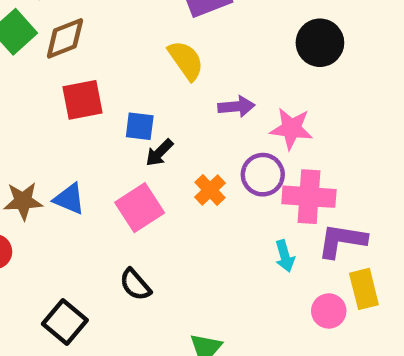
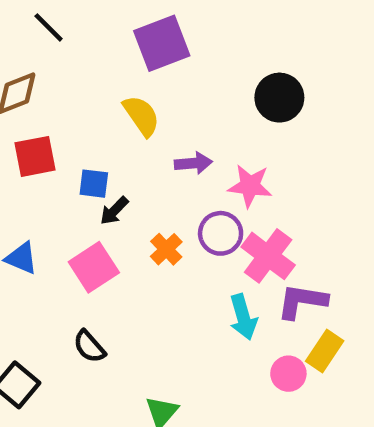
pink cross: (309, 197) -> (268, 256), turned 33
cyan arrow: (285, 256) -> (243, 317), size x1.4
yellow rectangle: (364, 289) -> (325, 351), turned 48

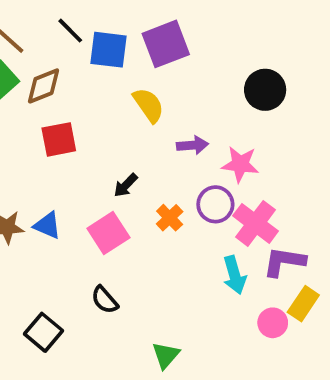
blue square: (94, 184) -> (108, 50), moved, size x1.5

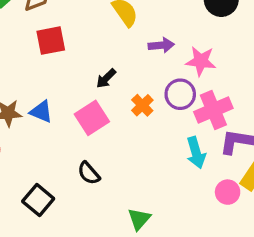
pink cross: (256, 223) -> (213, 110), turned 30

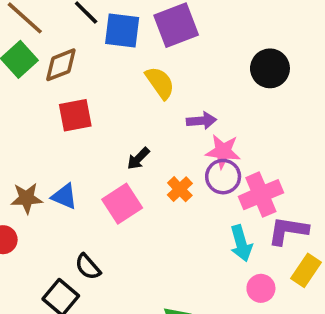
pink star: (201, 61) -> (223, 151), moved
black semicircle: (89, 173) -> (88, 267), moved
pink circle: (228, 192) -> (261, 288), moved

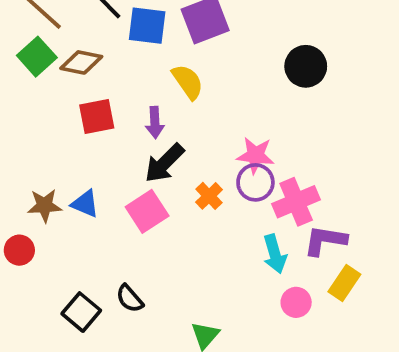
brown diamond: (61, 65) -> (81, 62), turned 33
purple arrow: (201, 121) -> (155, 122), moved, turned 92
black arrow: (138, 159) -> (164, 163), size x1.6
black semicircle: (88, 267) -> (130, 298), moved

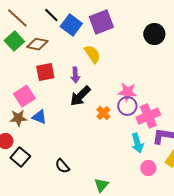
blue square: (147, 26) -> (71, 25), turned 30
black circle: (306, 66) -> (154, 34), moved
pink square: (147, 211) -> (24, 96), moved
black square: (81, 312) -> (20, 157), moved

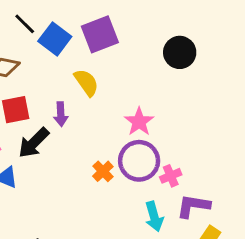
pink star: (127, 92) -> (139, 122), moved, turned 30
black arrow: (80, 96) -> (34, 143), moved
purple circle: (127, 106) -> (139, 161), size x1.4
pink cross: (148, 116) -> (171, 176), size x0.6

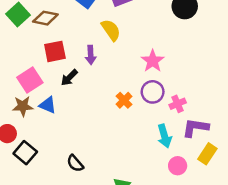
black arrow: (34, 143) -> (69, 78), size x0.7
purple circle: (139, 161) -> (153, 92), size x0.7

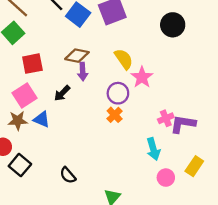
brown diamond: (45, 18) -> (77, 56), moved
yellow semicircle: (111, 30) -> (124, 59), moved
red square: (55, 51) -> (32, 64), moved
purple circle: (153, 92) -> (118, 93), moved
purple L-shape: (195, 128) -> (183, 124), moved

